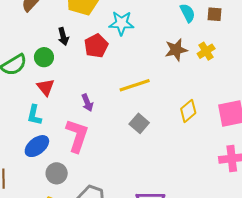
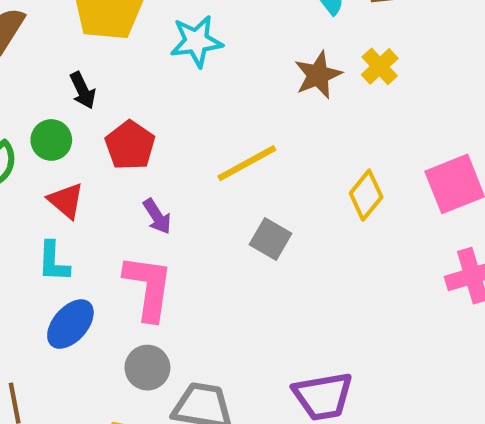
red pentagon: (96, 46) -> (130, 145), moved
gray circle: (57, 173) -> (147, 368), moved

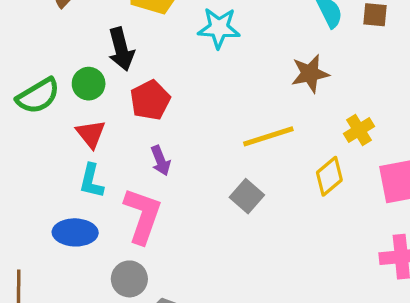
yellow cross: (380, 66) -> (359, 130), moved
black arrow: (83, 90) -> (121, 49), size x1.4
yellow line: (247, 163) -> (268, 136), moved
cyan L-shape: (53, 262) -> (91, 181), moved
blue ellipse: (70, 324) -> (75, 232), turned 39

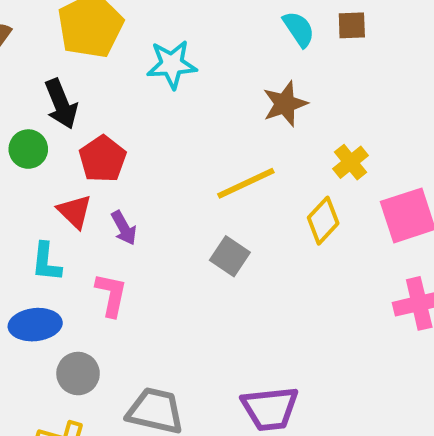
red triangle: (91, 134) -> (75, 211), moved
pink L-shape: (143, 216) -> (111, 295), size x0.7
gray circle: (129, 279) -> (78, 374), moved

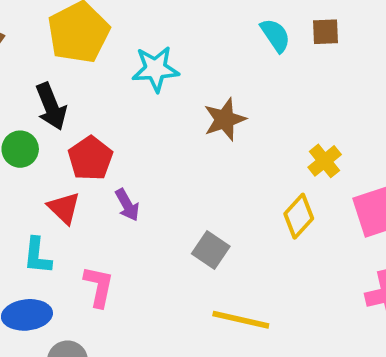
brown star: (285, 104) -> (225, 119), moved
yellow line: (246, 183) -> (241, 320), moved, turned 38
purple arrow: (124, 228) -> (127, 205), moved

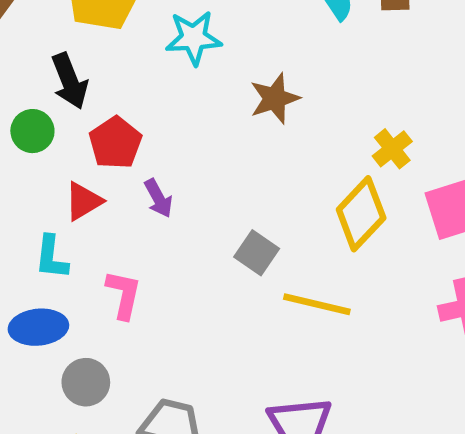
red triangle: (64, 208) -> (84, 201), turned 45
yellow diamond: (299, 216) -> (361, 214), size x1.4
yellow line: (241, 320) -> (317, 304), moved

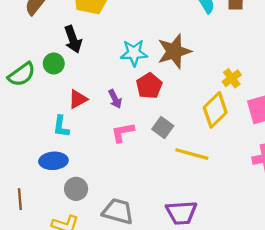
cyan star: (194, 38) -> (134, 53), moved
brown star: (275, 98) -> (174, 51), size x1.4
red pentagon: (115, 143) -> (149, 86), moved
pink L-shape: (124, 294) -> (123, 132), moved, turned -115

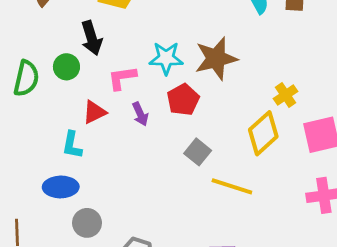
green semicircle: (22, 74) -> (26, 78), turned -44
pink L-shape: (123, 132) -> (122, 78), moved

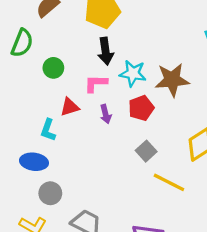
black arrow: (92, 38) -> (106, 51), moved
green semicircle: (26, 78) -> (22, 43), moved

